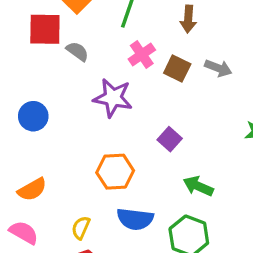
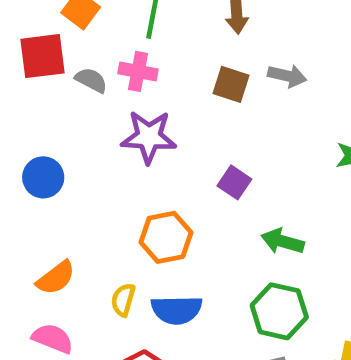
pink cross: (142, 54) -> (138, 71), moved, turned -36
blue semicircle: (135, 219) -> (177, 310), moved
yellow semicircle: (81, 228) -> (123, 300), moved

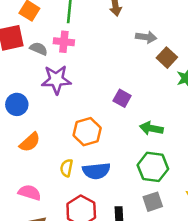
brown square: (231, 84) -> (167, 58), moved, turned 30
purple star: (149, 137) -> (56, 80), moved
orange semicircle: (56, 278) -> (30, 142), moved

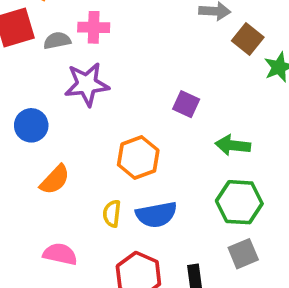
gray semicircle: (39, 49) -> (57, 41), turned -30

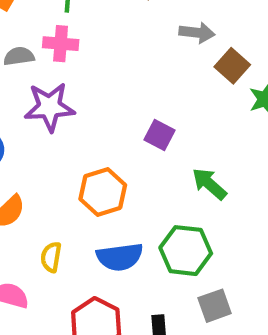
green arrow: (233, 145) -> (209, 184), turned 32
green hexagon: (239, 202) -> (186, 251), moved
yellow semicircle: (112, 214) -> (51, 257), moved

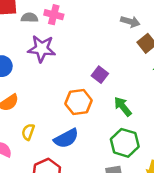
orange hexagon: (103, 192) -> (79, 102), moved
green hexagon: (186, 251) -> (125, 143), moved
blue semicircle: (120, 257) -> (66, 138), turned -30

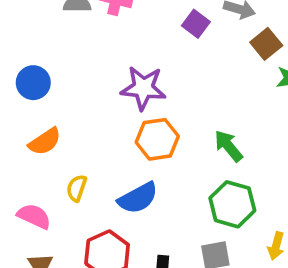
purple star: (42, 49) -> (143, 88), moved
purple square: (100, 75) -> (196, 24), moved

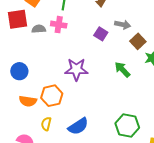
orange hexagon: (157, 139) -> (52, 96), moved
orange semicircle: (45, 141) -> (28, 101), turned 48
green arrow: (228, 146) -> (122, 70), moved

